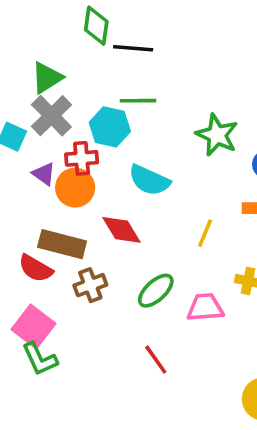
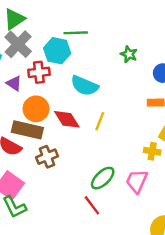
green star: (217, 135) -> (129, 54), size x0.6
orange circle: (75, 188) -> (36, 109), moved
yellow line: (205, 233) -> (100, 121), moved
green ellipse: (156, 291) -> (103, 178), moved
pink trapezoid: (205, 307) -> (137, 181), moved, turned -60

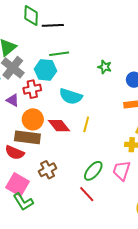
brown cross: (47, 157) -> (48, 170), moved

